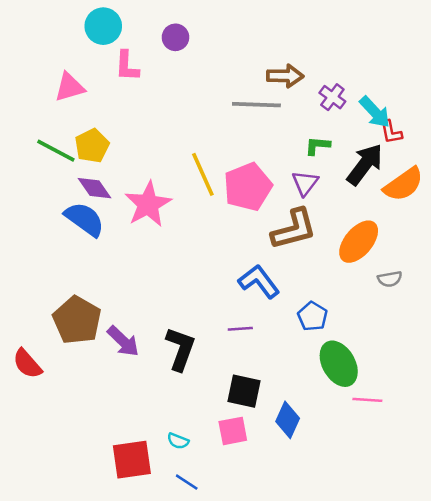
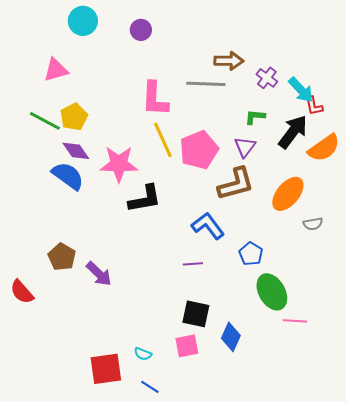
pink L-shape: (127, 66) -> (155, 99), moved, size x1.4
pink star: (148, 204) -> (119, 164), turned 30
brown pentagon: (77, 320) -> (62, 257), size x0.7
black L-shape: (180, 349) -> (145, 199), moved, turned 60

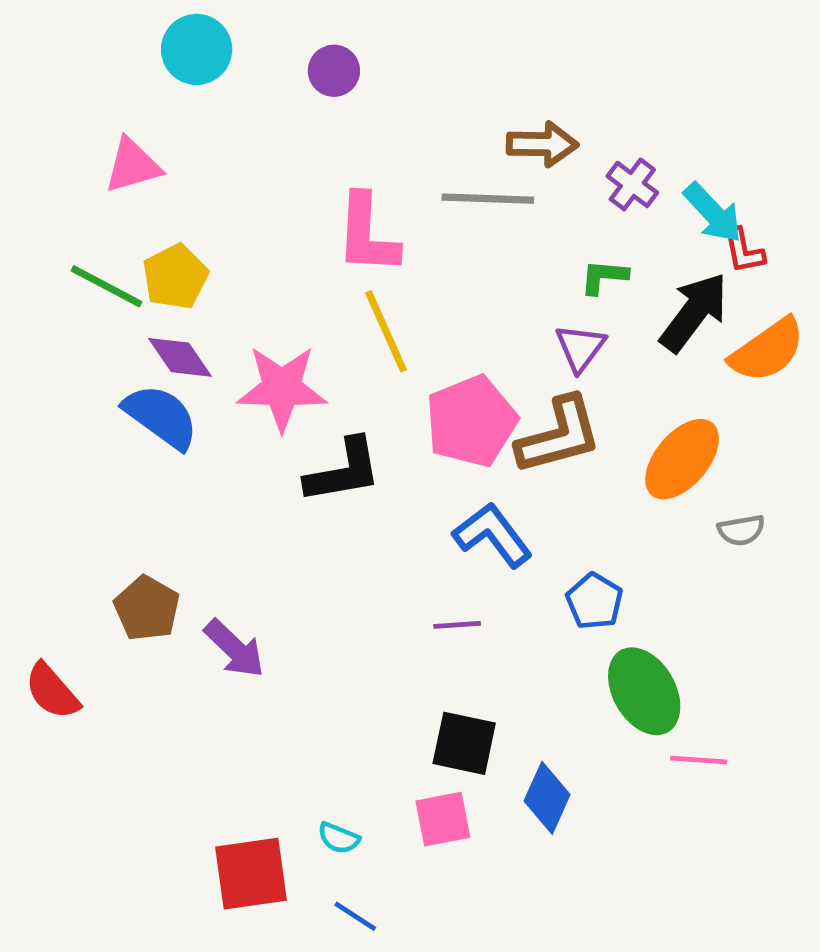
pink pentagon: (199, 150) -> (471, 421), moved

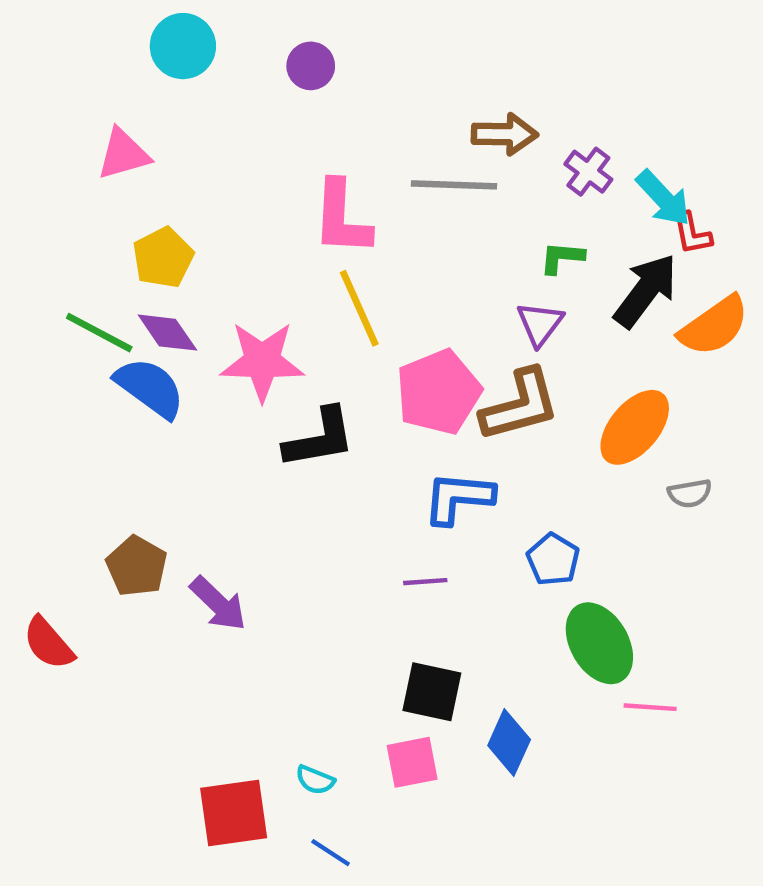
green line: (107, 286) -> (99, 333), moved
blue L-shape: (493, 535) -> (458, 498), turned -48

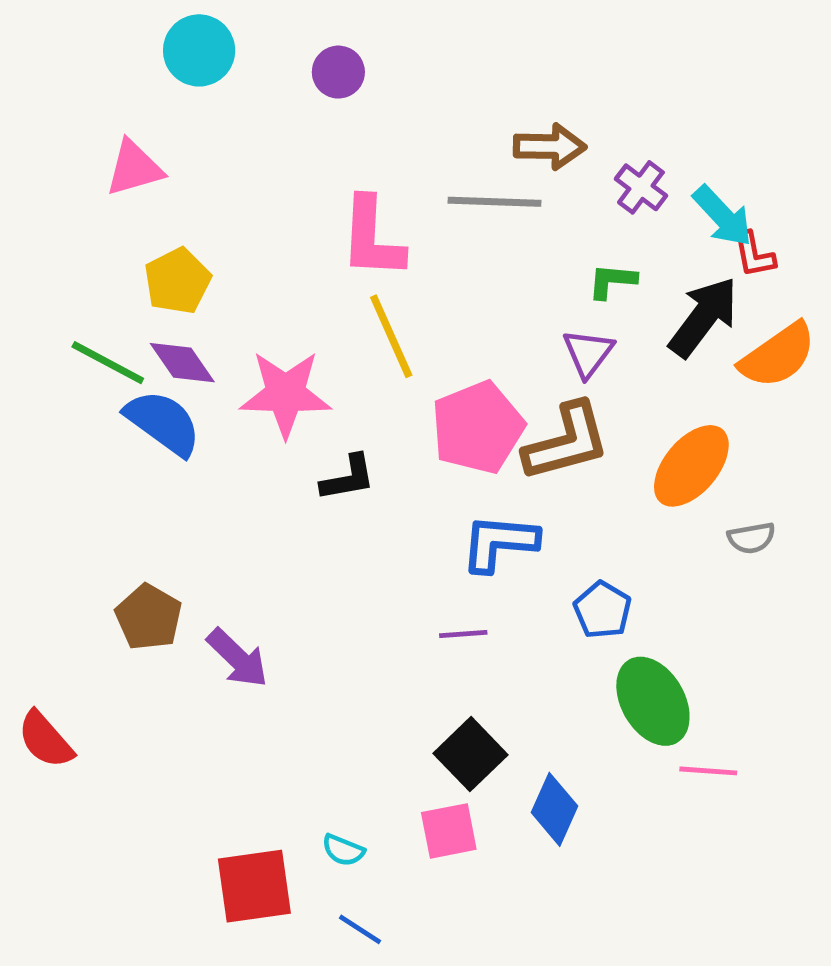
black L-shape: (320, 438) -> (348, 478), size x0.7
red semicircle: (48, 643) -> (45, 740), moved
black square: (432, 692) -> (470, 754), turned 34

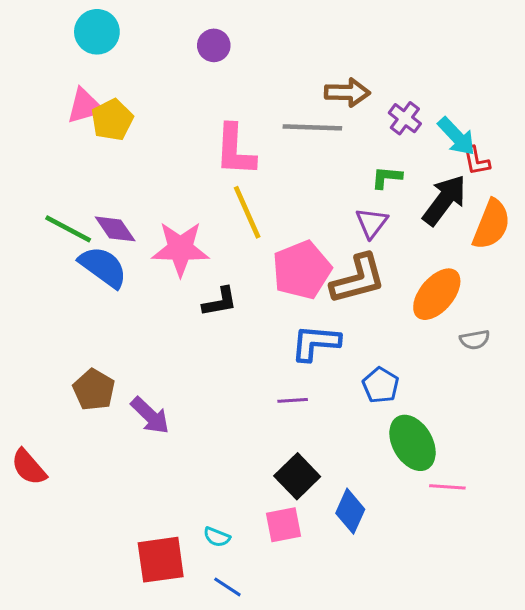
cyan circle: (199, 50) -> (97, 32), moved
yellow pentagon: (177, 281) -> (112, 120), moved
orange semicircle: (778, 355) -> (491, 224), turned -33

